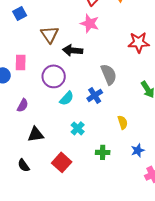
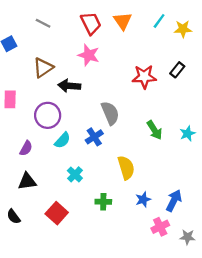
brown triangle: (50, 34) -> (43, 68), turned 30
purple semicircle: (23, 105) -> (26, 148), moved
yellow semicircle: (123, 122) -> (126, 168), size x1.5

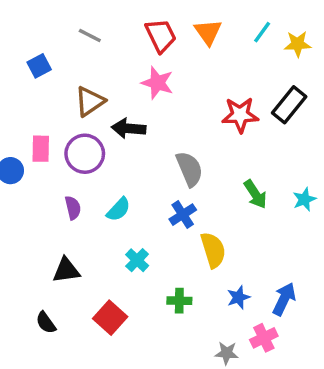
black rectangle: (177, 70) -> (289, 105), size x1.5
purple circle: (48, 115) -> (85, 154), moved
blue cross: (94, 137) -> (183, 215), moved
purple semicircle: (26, 148) -> (73, 208), moved, turned -42
gray star: (187, 237) -> (227, 353), moved

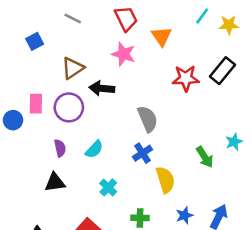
orange triangle: (208, 32) -> (162, 36), moved
green arrow: (255, 194) -> (205, 157), moved
black triangle: (66, 270) -> (55, 182), moved

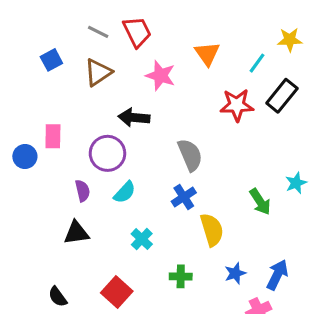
cyan line: (202, 16) -> (257, 63), moved
red trapezoid: (126, 19) -> (137, 32), moved
brown triangle: (73, 68) -> (98, 72), moved
purple circle: (69, 107) -> (107, 153), moved

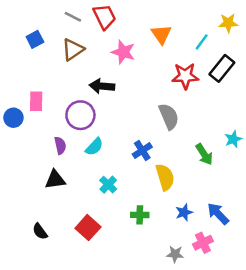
gray semicircle: (190, 155) -> (169, 116), moved
blue arrow: (277, 275) -> (218, 214), turned -70

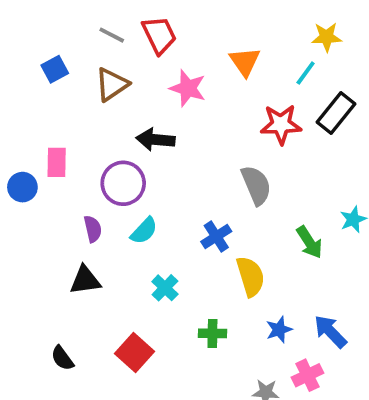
yellow star: (228, 23) -> (327, 37), moved

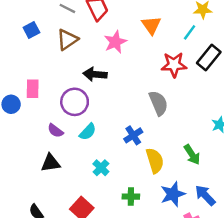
pink star: (188, 88) -> (115, 42), turned 30
purple semicircle: (93, 229) -> (55, 131), turned 140
green arrow: (309, 242) -> (192, 155), moved
blue star: (279, 330) -> (173, 194), size x1.5

